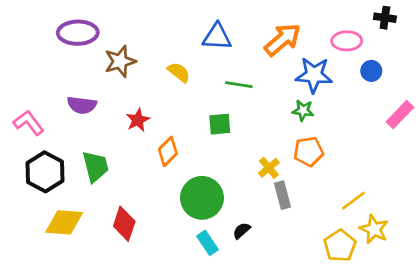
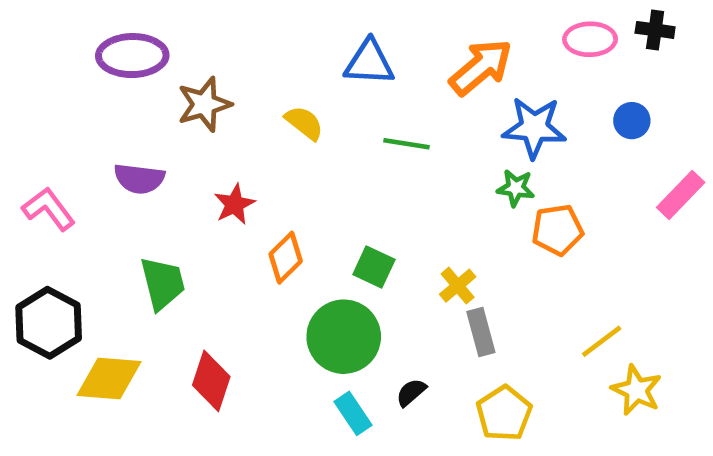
pink ellipse: (347, 41) -> (590, 39), moved
green square: (220, 124) -> (374, 267), moved, turned 30
orange pentagon: (308, 151) -> (557, 230), moved
black hexagon: (45, 172) -> (49, 323), moved
yellow pentagon: (340, 246) -> (504, 413), moved

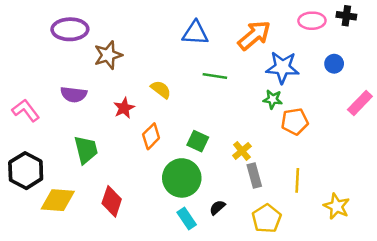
yellow semicircle: (304, 123) -> (161, 90), moved
yellow line: (602, 341) -> (297, 180), moved, turned -50

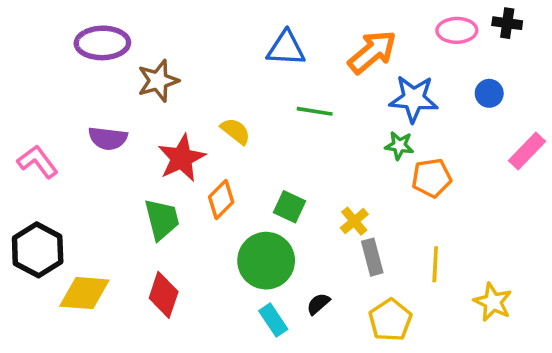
red star: (124, 108) -> (182, 158), size x1.5
green trapezoid: (86, 150) -> (162, 219), moved

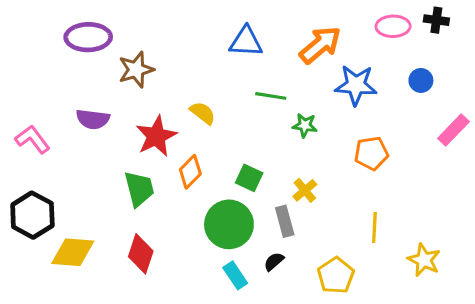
green star: (399, 146) -> (305, 125), moved
gray rectangle: (372, 257) -> (285, 221), moved

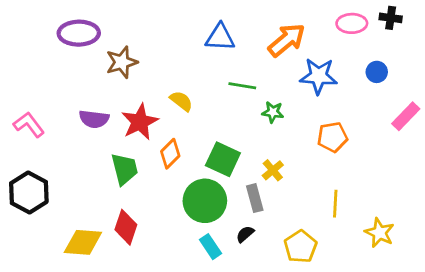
purple semicircle: (93, 119) -> (94, 119), moved
green square: (249, 178) -> (223, 159), size x1.4
yellow diamond: (73, 252) -> (83, 242), moved

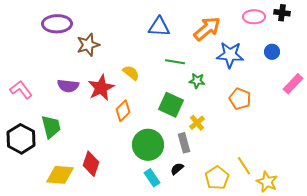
orange pentagon: (332, 137) -> (240, 99), turned 30
green square: (223, 159) -> (171, 105), moved
green trapezoid: (124, 169) -> (51, 127), moved
yellow line: (335, 204) -> (244, 166), moved, turned -36
yellow star: (380, 233) -> (267, 182), moved

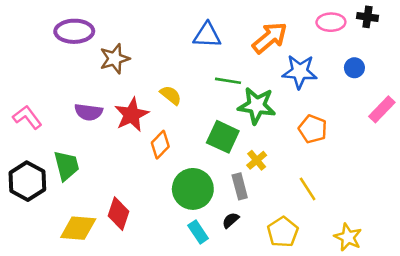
green star: (197, 81) -> (257, 106), size x1.8
yellow line: (244, 166) -> (308, 189), moved

